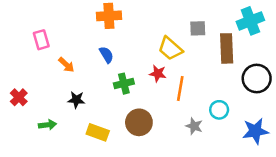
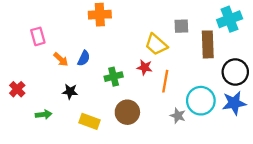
blue semicircle: (106, 55) -> (84, 58), moved, turned 56
cyan circle: (219, 110) -> (201, 101), size x1.6
blue star: (255, 131) -> (234, 103), moved

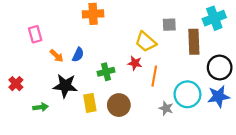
black star: (70, 92) -> (65, 86), size x1.6
yellow rectangle: (90, 121) -> (90, 103), moved, turned 60

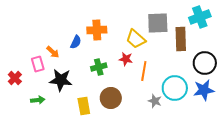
orange cross: (93, 14) -> (97, 30), moved
gray square: (169, 25) -> (158, 23), size x1.6
pink rectangle: (35, 34) -> (38, 64), moved
blue semicircle: (78, 55) -> (76, 42), moved
yellow rectangle: (90, 103) -> (84, 106), moved

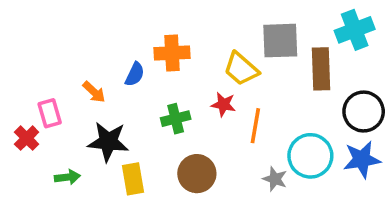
pink rectangle: (38, 64) -> (50, 113), moved
yellow rectangle: (84, 106) -> (133, 179), moved

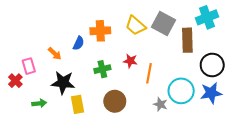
gray square: (280, 41) -> (163, 24), turned 30
yellow trapezoid: (241, 69) -> (136, 26), moved

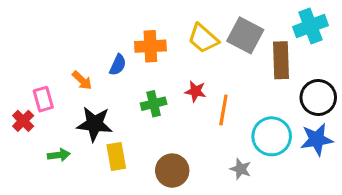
brown circle: (115, 101) -> (172, 171), moved
gray star: (160, 104) -> (241, 169), moved

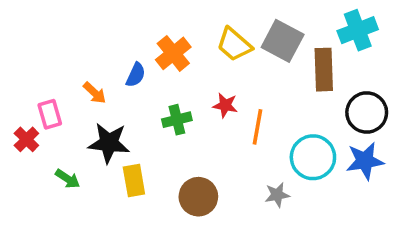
orange cross: (150, 46) -> (173, 53), turned -36
green arrow: (59, 155) -> (68, 179), turned 40
gray star: (241, 169) -> (277, 195), turned -30

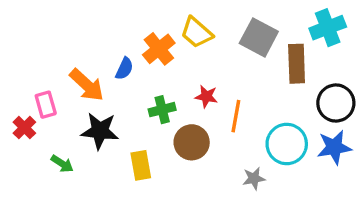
yellow trapezoid: (234, 44) -> (197, 33), moved
orange arrow: (95, 93) -> (87, 85), size x1.6
yellow rectangle: (134, 181) -> (141, 165), moved
brown circle: (198, 197) -> (192, 142), moved

